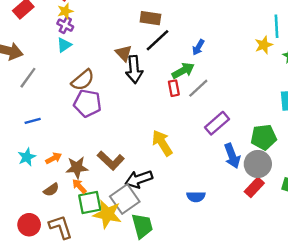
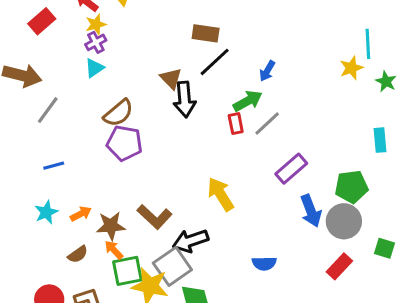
purple cross: (65, 25) -> (96, 42), turned 35
red rectangle: (254, 187) -> (339, 266), moved

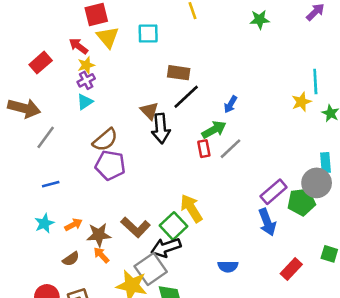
purple rectangle: (291, 169) -> (274, 192), moved
gray circle: (344, 221) -> (317, 183), moved
green square: (127, 271) -> (173, 226), moved, turned -32

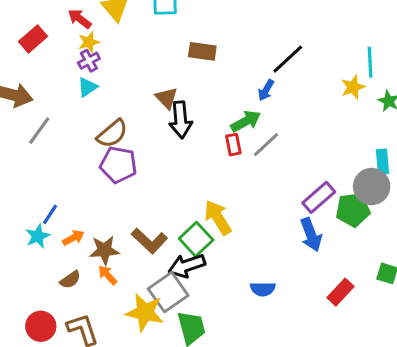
black line: (186, 97) -> (288, 59), moved
blue line: (51, 184) -> (50, 214), moved, turned -42

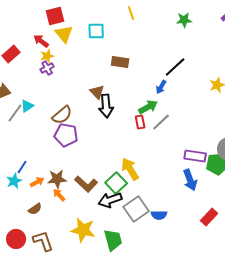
cyan triangle: (87, 87) -> (27, 106), moved
purple rectangle: (319, 197) -> (195, 156), turned 50
brown star: (104, 250) -> (57, 179), moved
orange arrow: (108, 275) -> (59, 195), moved
gray square: (168, 292) -> (136, 209), moved

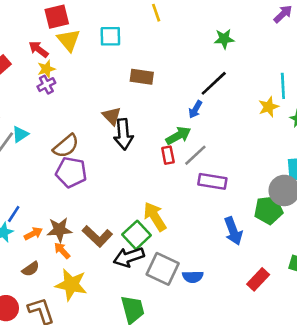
green star: (184, 20) -> (224, 39), moved
purple rectangle: (195, 156) -> (212, 181), moved
gray square: (136, 209) -> (163, 269), turned -30
yellow star: (83, 230) -> (71, 285), moved

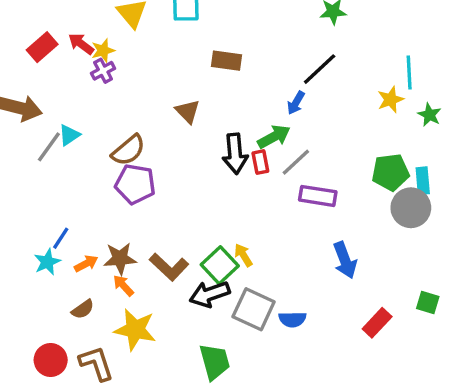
red arrow: (38, 49) -> (81, 44), moved
black arrow: (123, 134) -> (235, 154), moved
green pentagon: (269, 210) -> (391, 172), moved
yellow arrow: (155, 217) -> (243, 255), moved, size x0.6

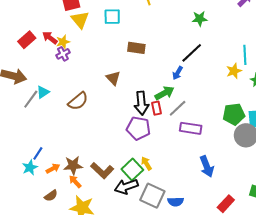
purple pentagon: (135, 184) -> (138, 128), moved

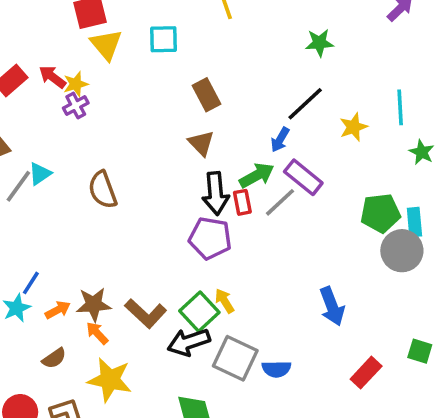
brown rectangle: (136, 48) -> (207, 95), turned 54
yellow star: (234, 71) -> (354, 127), moved
brown triangle: (113, 78) -> (201, 143), moved
brown semicircle: (78, 101) -> (103, 190), turned 110
purple rectangle: (191, 128) -> (303, 177), moved, turned 30

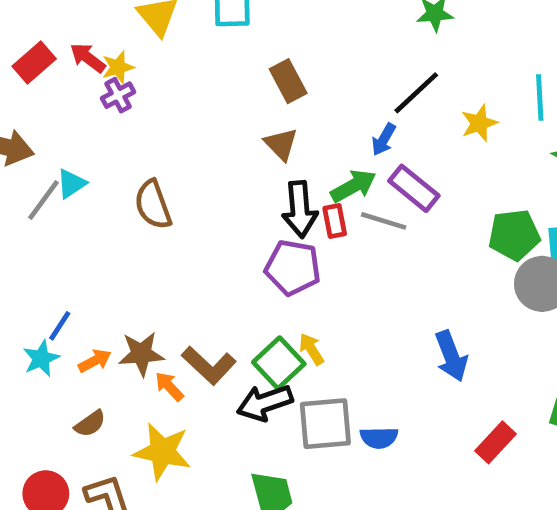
gray line: (280, 202) -> (384, 221), turned 60
orange arrow: (97, 333) -> (169, 386), moved
gray square: (235, 358) -> (325, 424), turned -30

